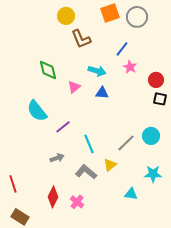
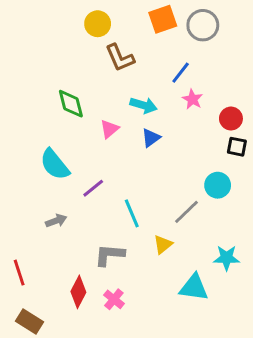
blue triangle: (102, 93) -> (151, 138), turned -40
cyan circle: (151, 136) -> (218, 185), moved
gray arrow: (57, 158) -> (56, 221), moved
gray L-shape: (86, 172) -> (109, 255), moved, turned -35
cyan triangle: (131, 194) -> (194, 287), size x1.5

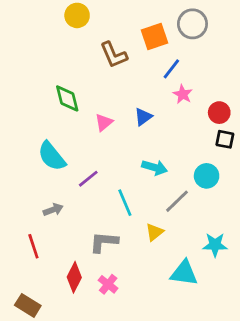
orange square: (163, 19) -> (154, 37), moved
yellow circle: (98, 24) -> (77, 15), moved
cyan arrow: (144, 105) -> (154, 167), moved
blue triangle: (151, 138) -> (143, 117), moved
red line: (19, 273) -> (33, 246), moved

